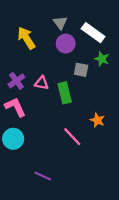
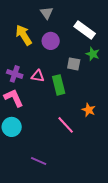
gray triangle: (60, 23) -> (47, 13), moved
purple circle: (66, 44) -> (51, 41), moved
purple cross: (16, 81) -> (15, 74), turned -35

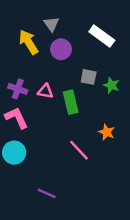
gray triangle: (47, 13) -> (51, 24), moved
green star: (93, 54) -> (111, 85), moved

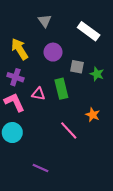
yellow arrow: (29, 42) -> (20, 49), moved
purple circle: (61, 49) -> (53, 52), moved
pink triangle: (45, 91) -> (38, 94), moved

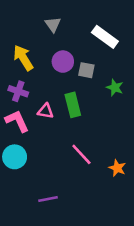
gray square: (77, 67) -> (86, 70), moved
orange star: (93, 115) -> (117, 168), moved
purple line: (40, 168) -> (48, 199), turned -35

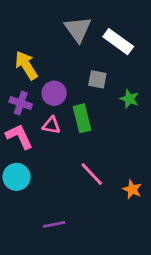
gray triangle: (53, 24) -> (78, 29), moved, size x1.5
purple circle: (63, 62) -> (54, 93), moved

